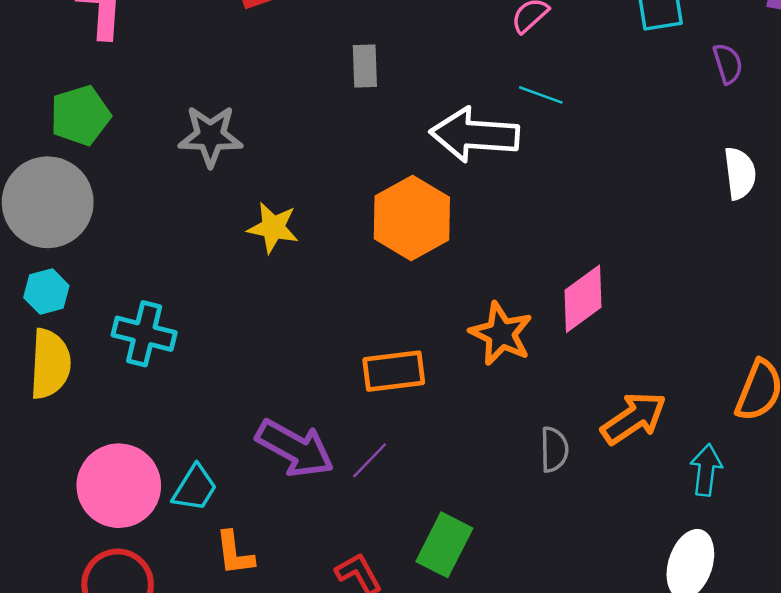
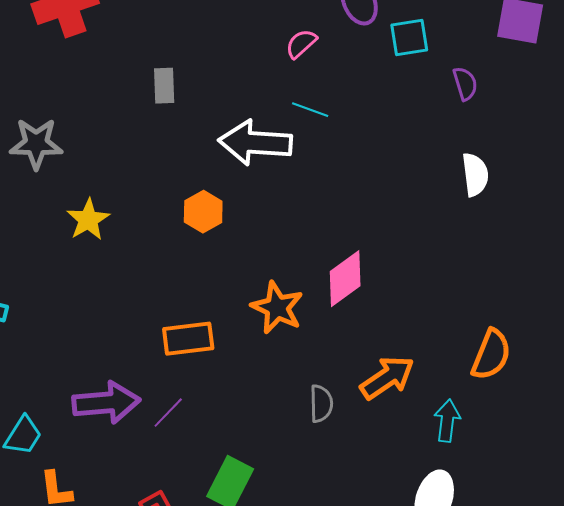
orange hexagon: (412, 218) -> (203, 212), size x0.6
yellow star: (273, 228) -> (88, 220), turned 30
purple arrow: (295, 448) -> (106, 403), turned -34

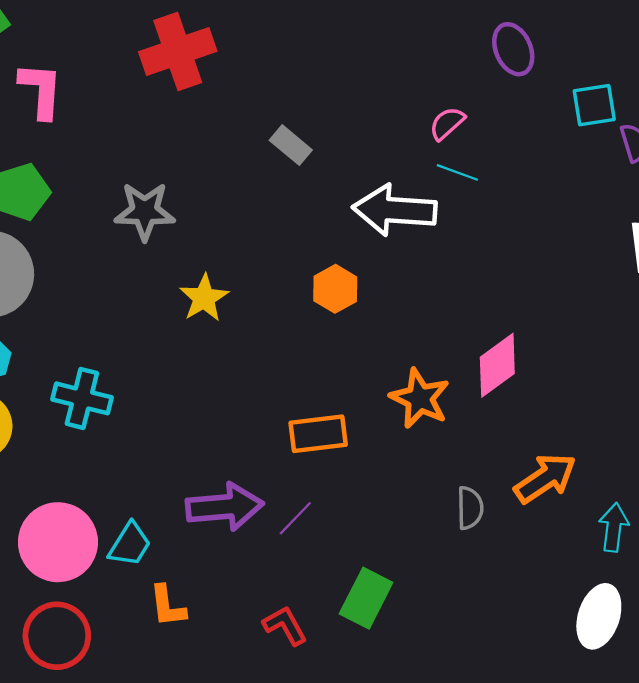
cyan square: (409, 38) -> (594, 105), moved
pink semicircle: (301, 44) -> (447, 123), moved
gray rectangle: (164, 86) -> (291, 145), turned -48

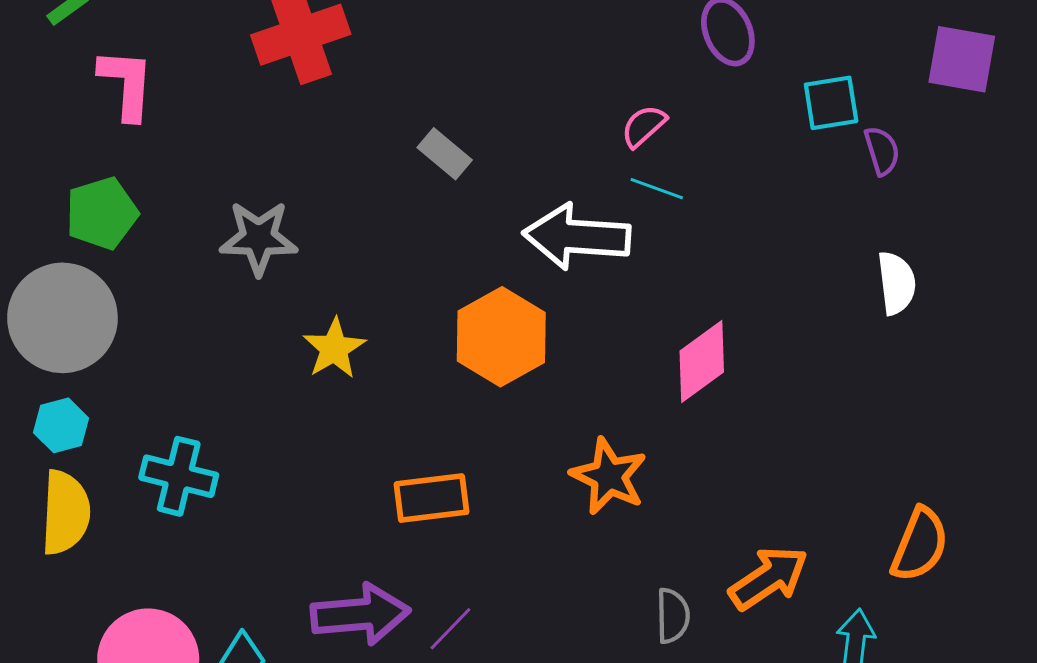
orange hexagon: (335, 289) -> (501, 337), size x1.6
pink diamond: (497, 365) -> (702, 361), moved
orange rectangle: (318, 434) -> (432, 498), moved

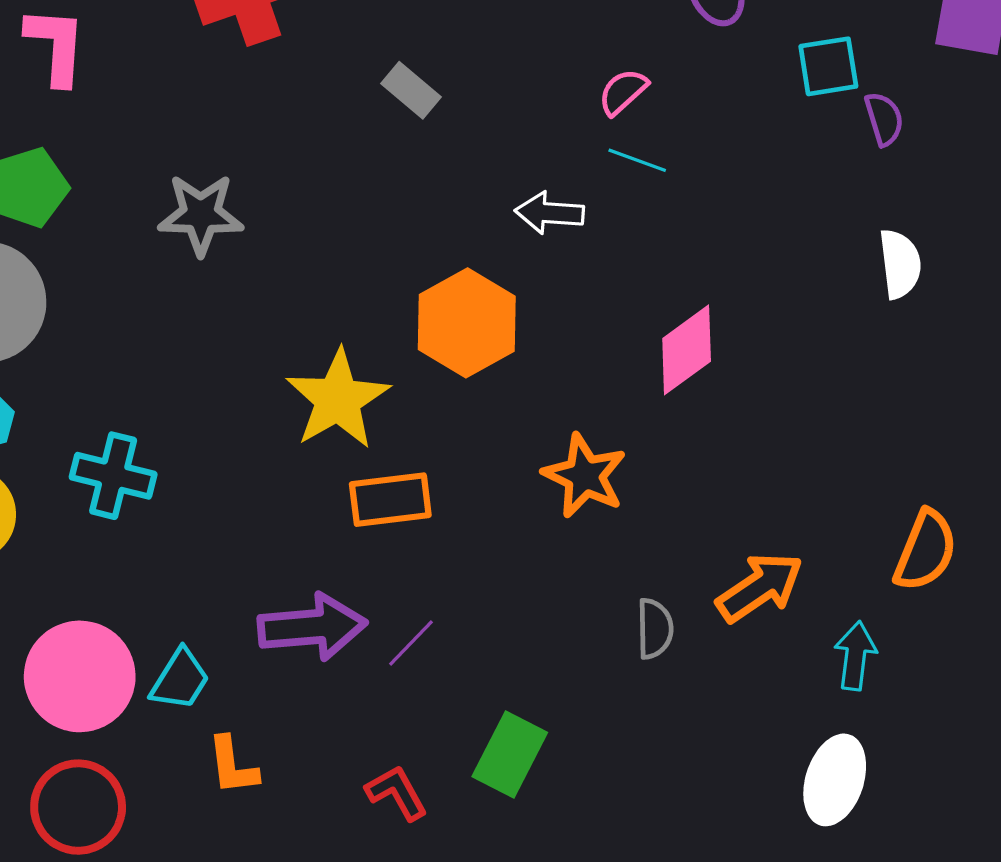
gray rectangle: (445, 154) -> (411, 90), moved
white arrow: (577, 237) -> (550, 213), size x0.6
yellow star: (334, 348) -> (338, 399), moved, size x1.5

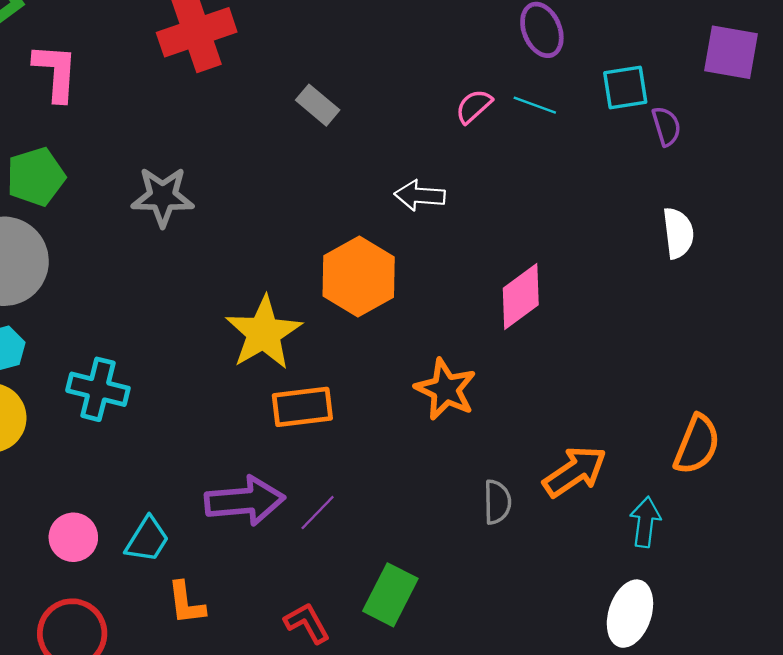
cyan line: (637, 160) -> (535, 105), moved
pink circle: (80, 676) -> (73, 537), size x0.6

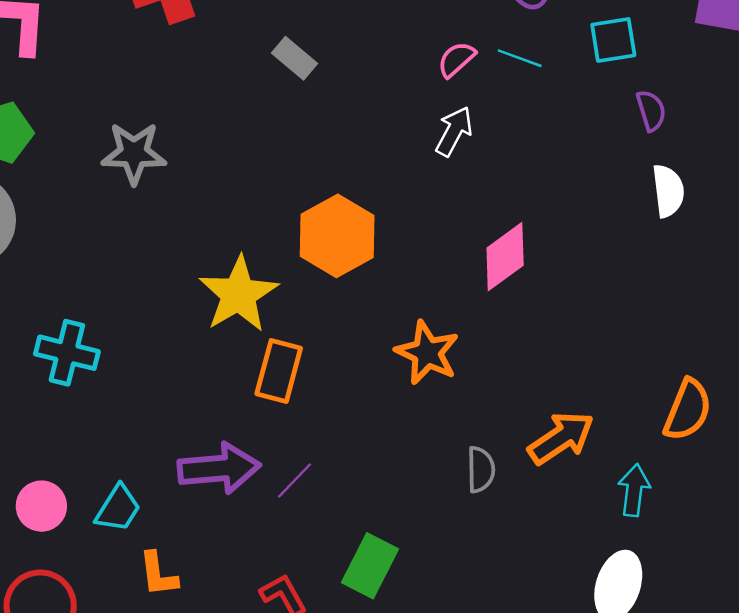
purple semicircle: (666, 126) -> (651, 111), moved
white arrow: (420, 195) -> (454, 131), moved, turned 114
orange rectangle: (302, 407) -> (279, 371), turned -68

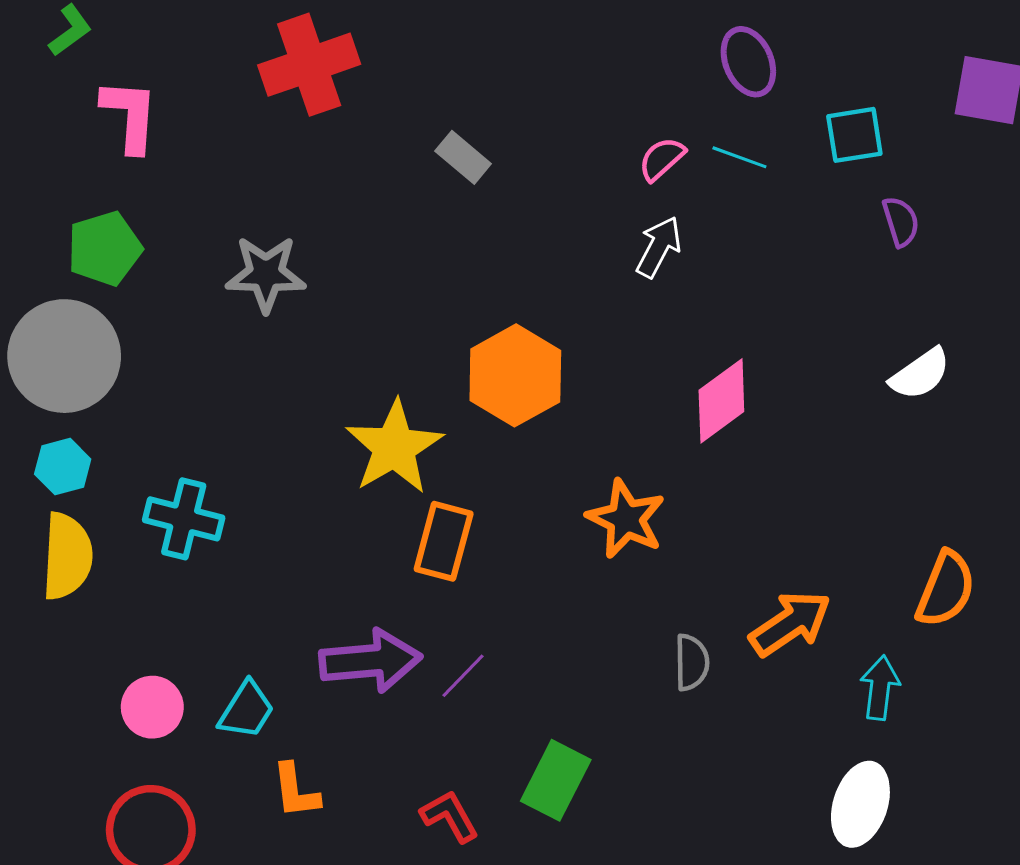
white semicircle: (668, 191) -> (920, 374), moved, turned 62

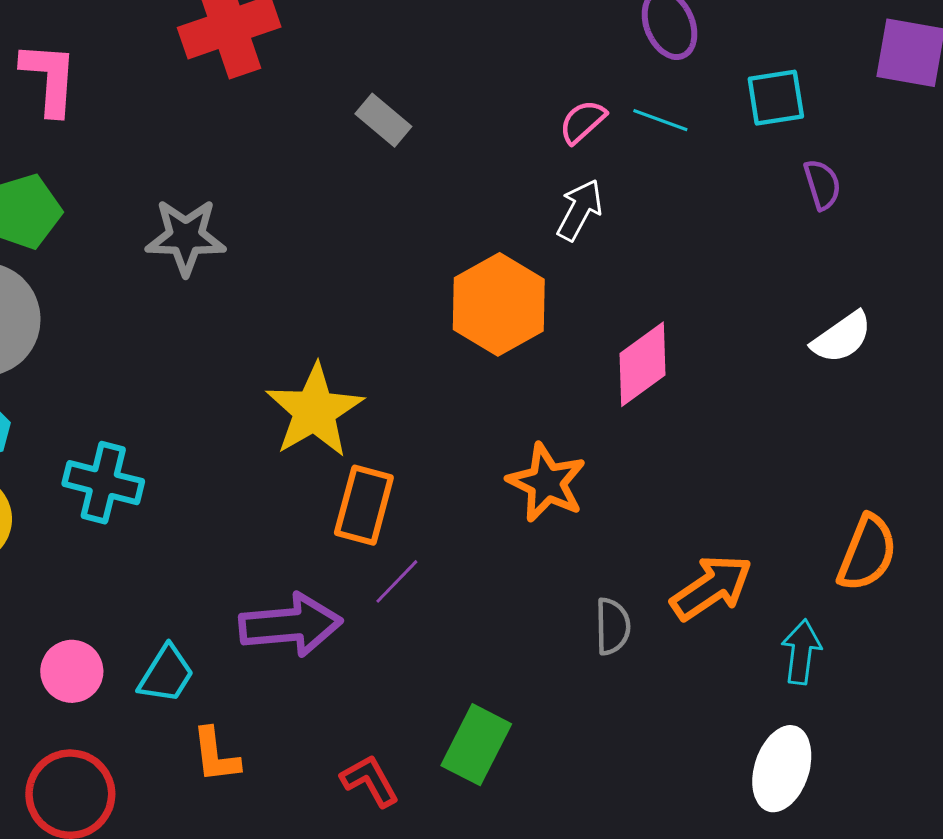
orange hexagon: (515, 375) -> (499, 304), moved
purple line: (463, 676) -> (397, 581), moved

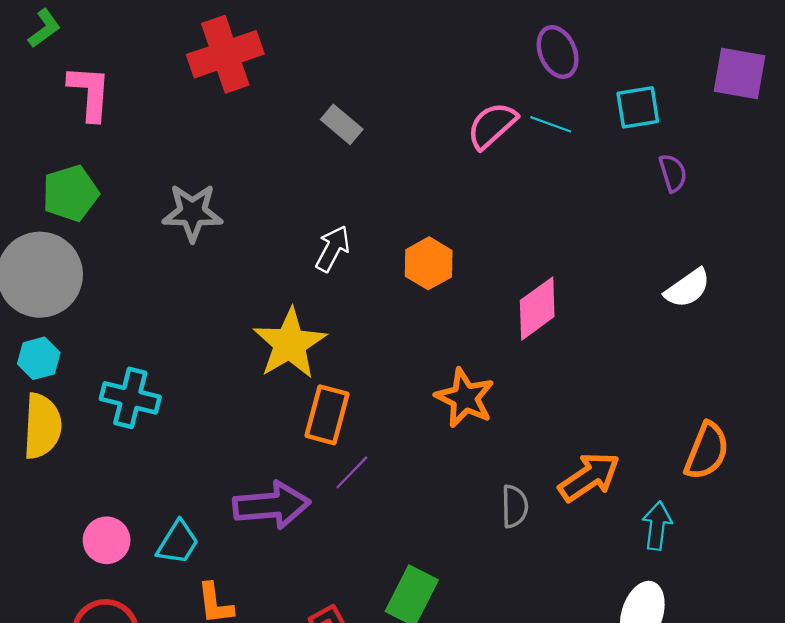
pink semicircle: (583, 122) -> (492, 125), size x1.4
white arrow: (580, 210) -> (333, 249), moved
orange hexagon: (499, 304) -> (429, 263), size x0.7

